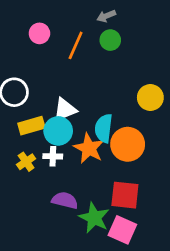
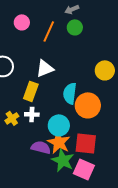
white triangle: (65, 110) -> (45, 68), moved
yellow rectangle: (31, 126) -> (31, 91), moved, turned -54
cyan circle: (58, 131) -> (59, 125), moved
orange star: (89, 148) -> (59, 142), moved

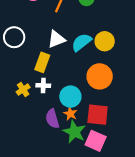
yellow circle: (105, 70) -> (105, 41), moved
cyan semicircle: (70, 93) -> (81, 42), moved, turned 45
orange star: (59, 142) -> (70, 114), size x0.6
purple semicircle: (41, 147) -> (52, 119), turned -120

